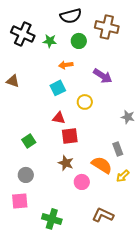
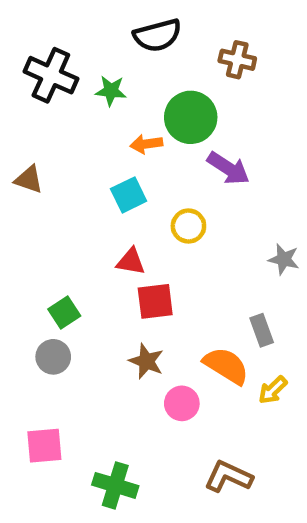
brown cross: (107, 27) -> (237, 60), size x0.7
green circle: (79, 41) -> (191, 117), moved, size x1.5
gray circle: (26, 175) -> (53, 357), moved

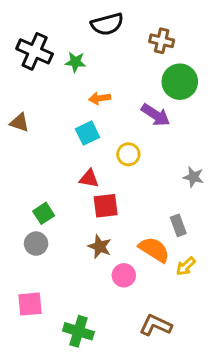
green circle: (191, 117) -> (180, 82), moved

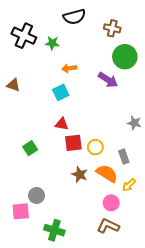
yellow circle: (128, 154) -> (95, 147), moved
gray circle: (36, 244) -> (37, 195), moved
brown star: (100, 247) -> (80, 174), moved
pink circle: (124, 275) -> (111, 203), moved

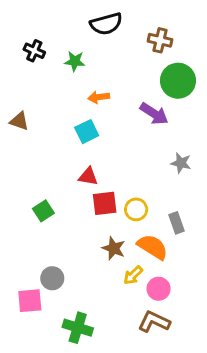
black cross: (24, 36) -> (34, 51), size x0.6
gray star: (134, 123) -> (181, 163), moved
yellow arrow: (129, 185) -> (133, 275), moved

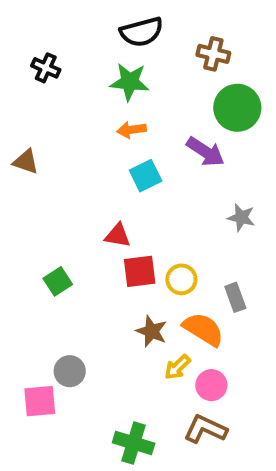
green star: (75, 61) -> (130, 82), moved, size x1.4
cyan square: (87, 132) -> (146, 176), moved
green cross: (78, 328) -> (134, 443), moved

